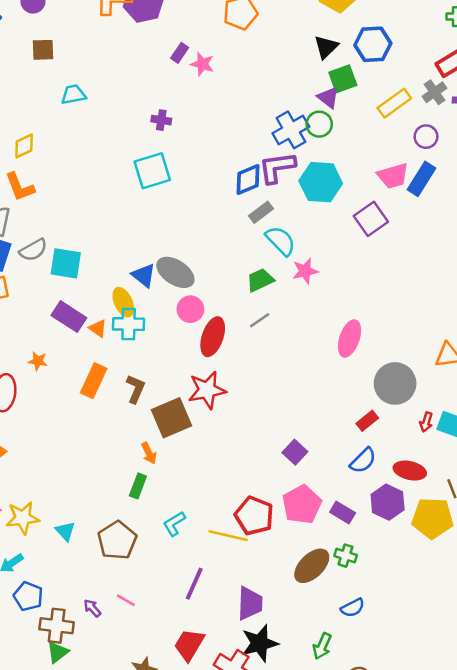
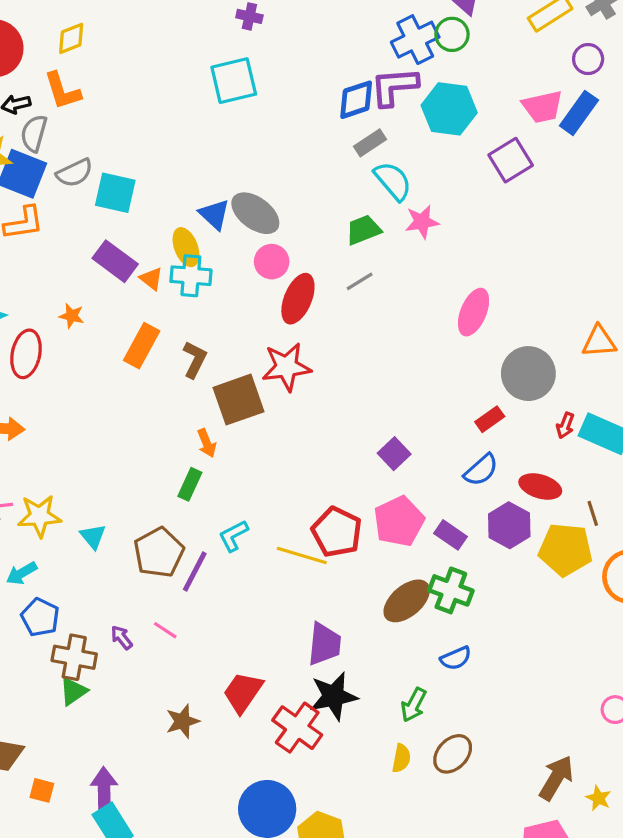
green cross: (346, 556) -> (451, 590), size x1.5
purple line: (194, 584) -> (195, 572), moved

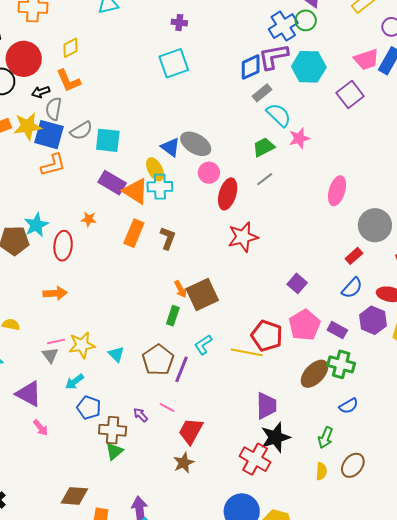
orange triangle: (151, 279) -> (136, 191), size x1.8
red star: (286, 367) -> (243, 237), moved
brown square: (238, 400) -> (202, 295), moved
red trapezoid: (243, 692) -> (191, 431), moved

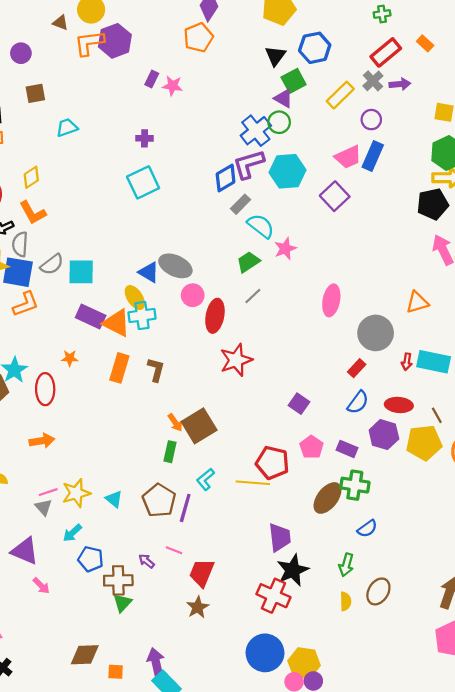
pink pentagon: (305, 325) -> (311, 447), size x0.7

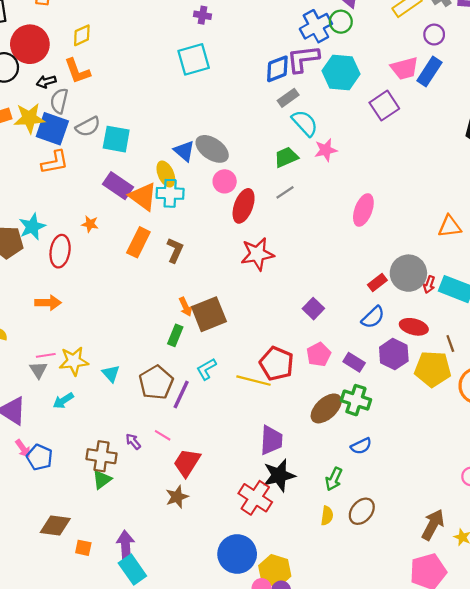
gray circle: (376, 333) -> (408, 273), moved
blue pentagon: (91, 559) -> (40, 457), moved

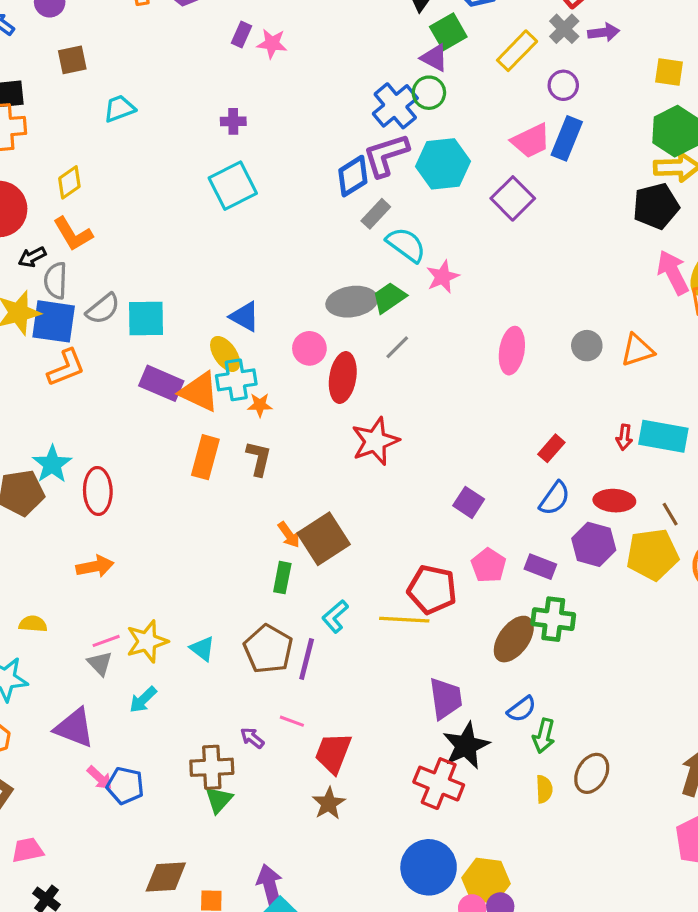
gray ellipse: (212, 149) -> (352, 302), moved, turned -32
orange star: (90, 224) -> (260, 405), moved
gray circle: (408, 273) -> (587, 346), moved, size x0.6
blue semicircle: (361, 446) -> (522, 709), moved

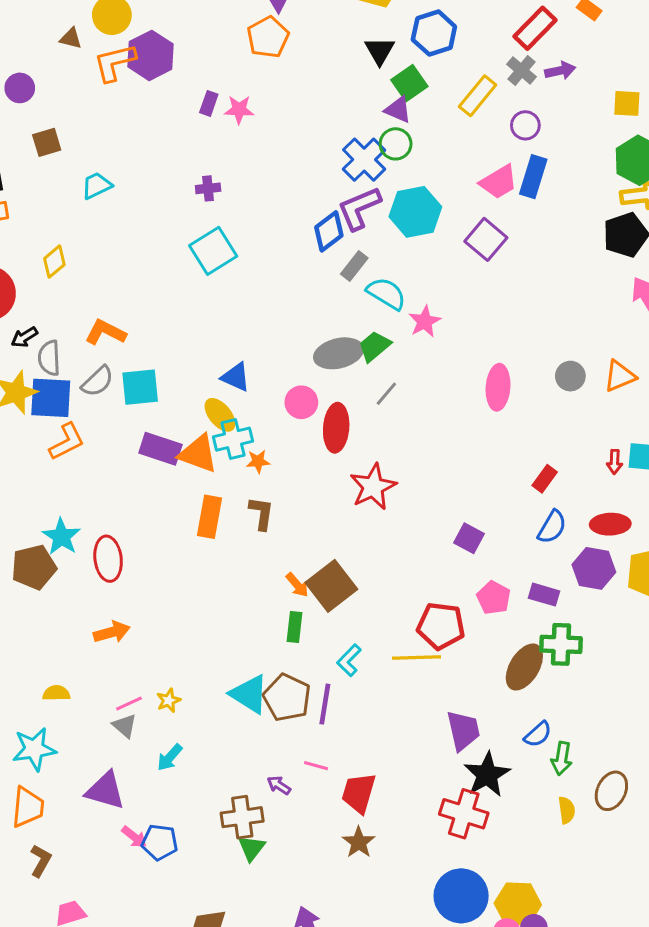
orange L-shape: (73, 234) -> (105, 332), moved, turned 153
yellow star: (147, 641) -> (169, 700), size x0.6
cyan triangle: (202, 649) -> (249, 694), moved, size x1.6

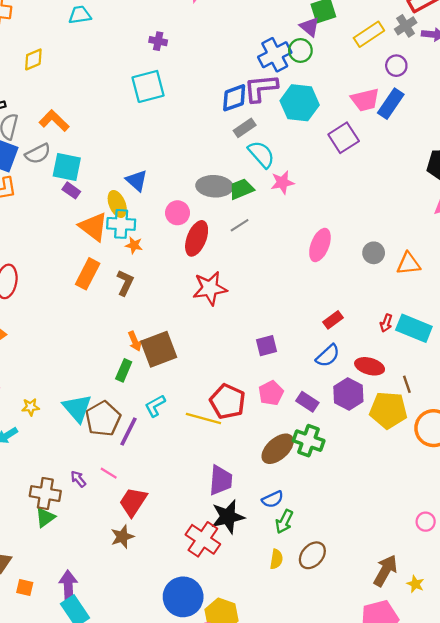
purple rectangle: (160, 449) -> (71, 190), moved, size x0.6
purple square: (469, 538) -> (267, 346), turned 30
yellow star: (169, 700) -> (31, 407), moved

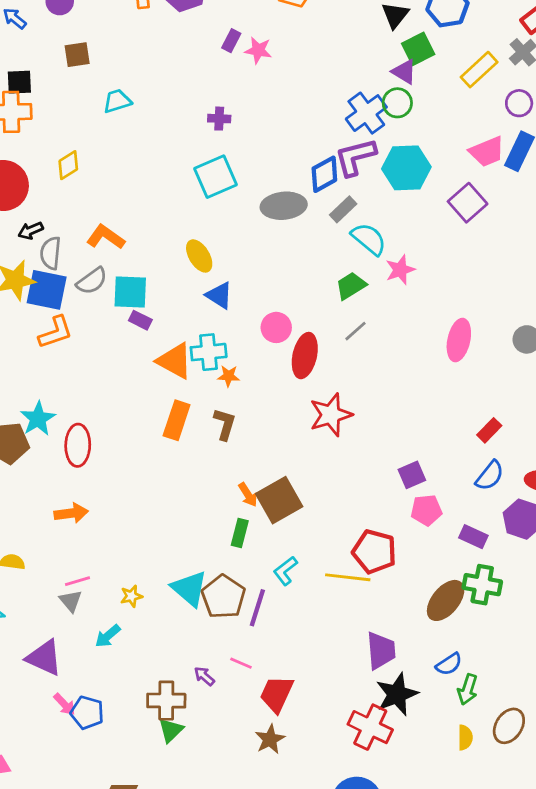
gray ellipse: (214, 186) -> (284, 206), moved
yellow ellipse: (117, 204) -> (199, 256), moved
pink pentagon: (271, 393) -> (426, 510), moved, turned 30

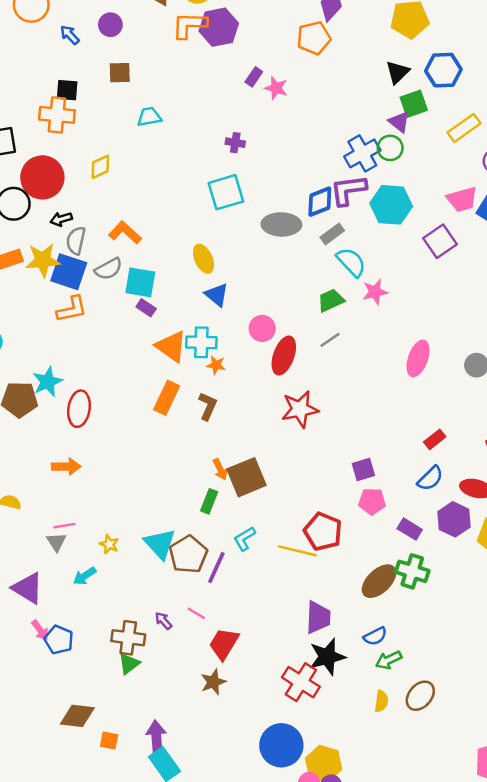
yellow star: (131, 596) -> (109, 544), turned 30
green arrow: (468, 689) -> (389, 660), turned 40

